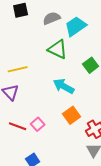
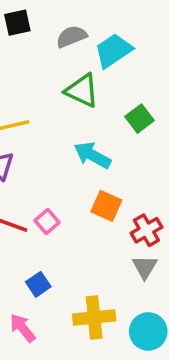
orange square: (72, 115) -> (106, 206), turned -30

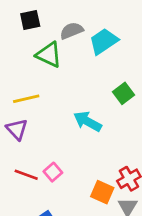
green triangle: (82, 91) -> (49, 55), moved
orange square: (106, 206) -> (102, 192), moved

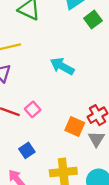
green square: (124, 93) -> (93, 20), moved

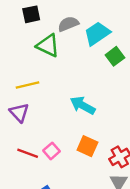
orange square: (75, 126) -> (87, 146), moved

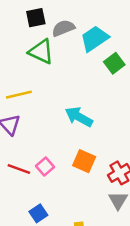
black square: (31, 14) -> (36, 18), moved

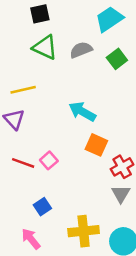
gray semicircle: (63, 28) -> (81, 50), moved
cyan trapezoid: (95, 39) -> (109, 19), moved
orange square: (84, 161) -> (96, 145), moved

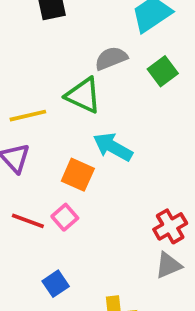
green triangle: (45, 47) -> (83, 95), moved
orange square: (96, 145) -> (78, 175), moved
gray triangle: (121, 194) -> (168, 265), turned 36

